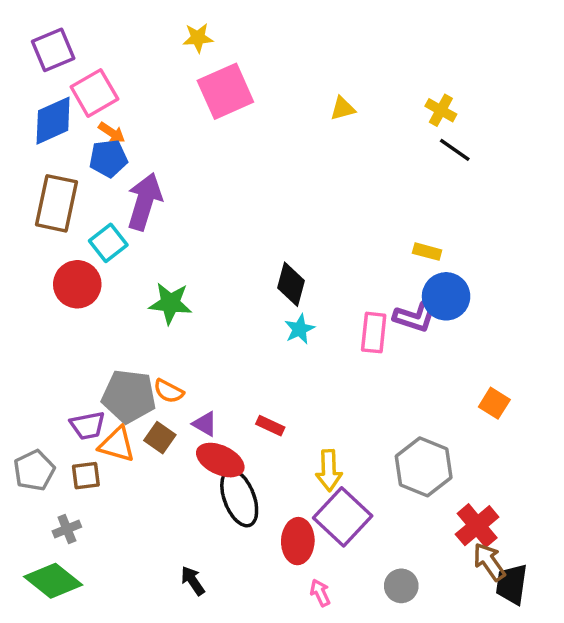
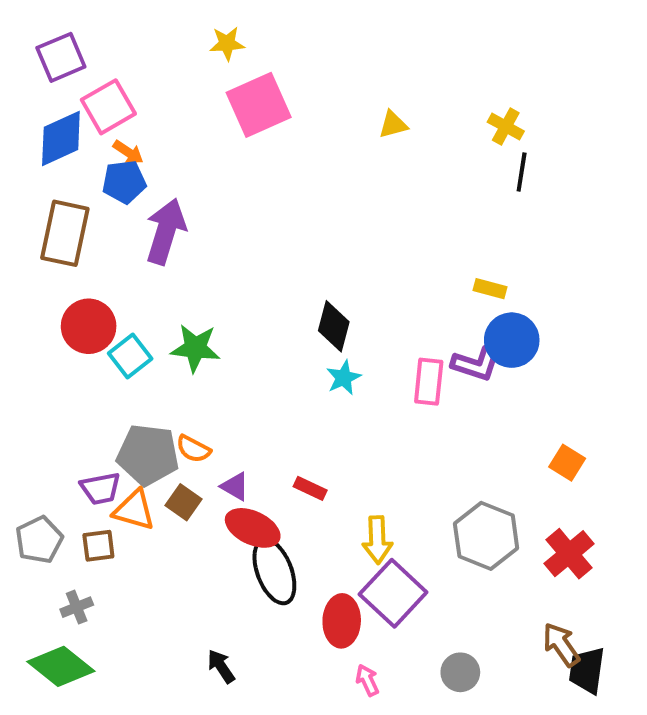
black line: (455, 150) -> (522, 172), turned 64
cyan square: (108, 243) -> (130, 356), moved
red cross: (477, 526) -> (569, 554), moved

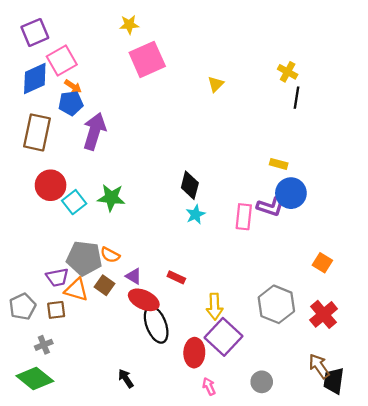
yellow triangle: (393, 125) -> (216, 84), moved, turned -30

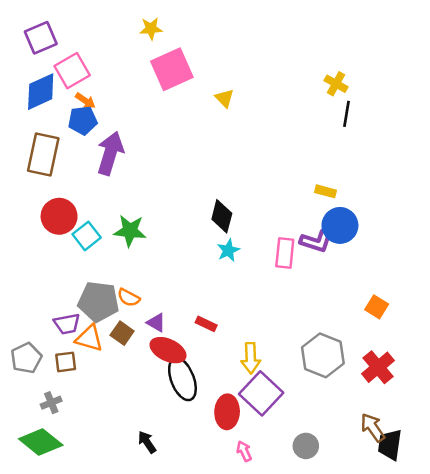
yellow triangle: (216, 84) -> (224, 98), moved, turned -30

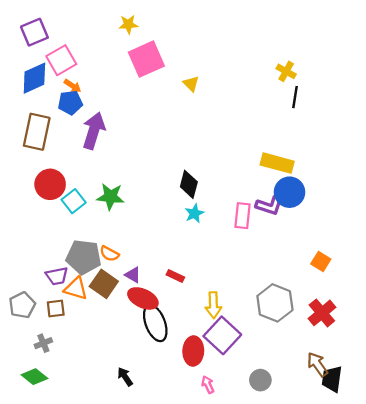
yellow rectangle: (325, 191) -> (277, 163), size x1.8
brown square: (122, 333) -> (104, 284), size x1.4
green diamond: (41, 442) -> (34, 377), size x0.7

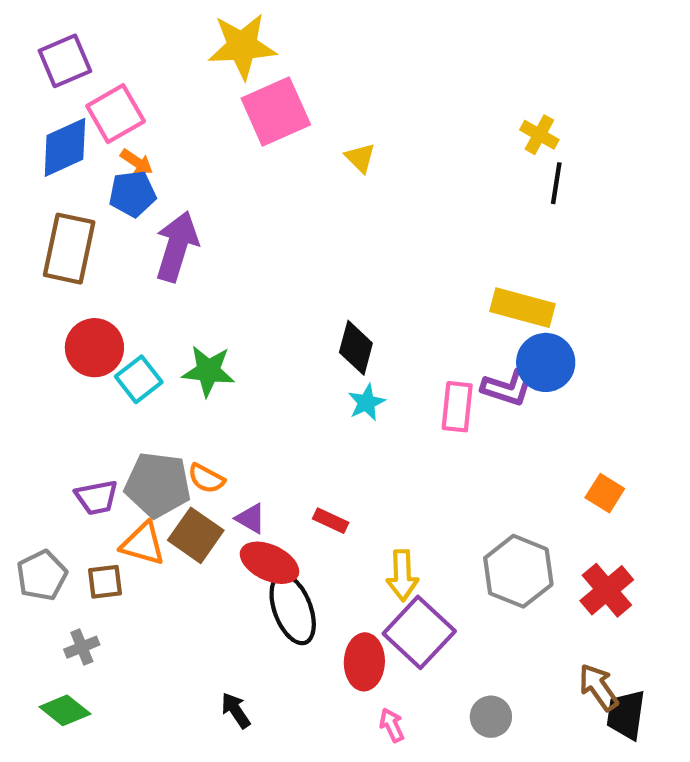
yellow star: (128, 24) -> (242, 46), size x1.8
purple trapezoid: (57, 276) -> (97, 497), moved

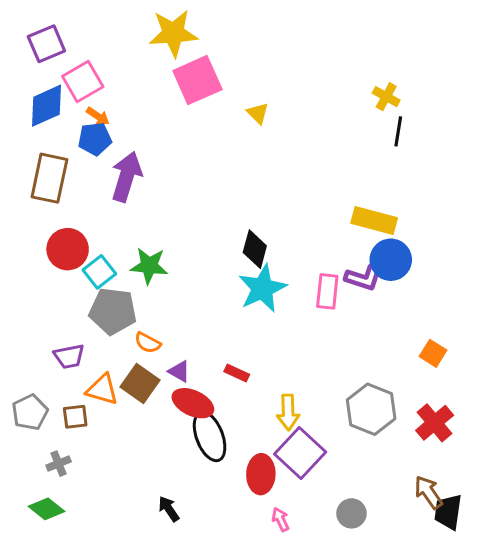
cyan star: (366, 403) -> (262, 288), size x1.8
gray pentagon: (158, 485) -> (113, 311), moved

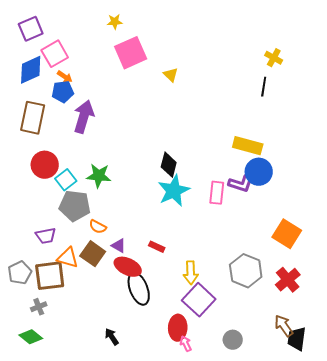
yellow star: (173, 33) -> (115, 22), size x0.5
yellow cross: (386, 97) -> (274, 58), moved
orange square: (433, 353) -> (287, 234), size x1.6
brown square: (75, 417) -> (50, 276), size x1.8
red ellipse: (261, 474) -> (178, 328), moved

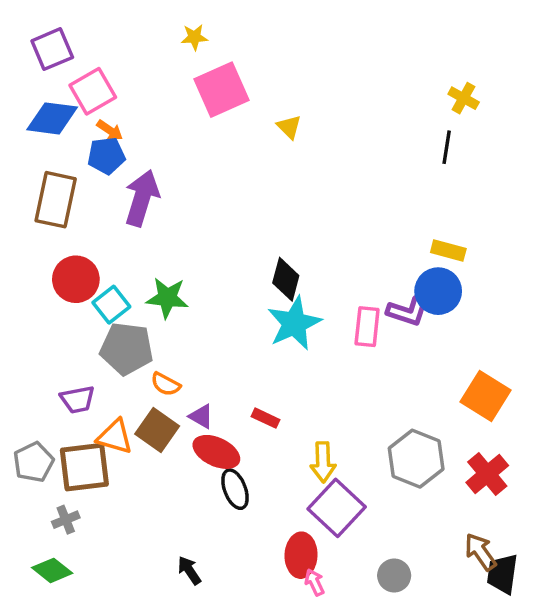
blue diamond: (31, 70) -> (52, 118), turned 32
yellow rectangle: (248, 146) -> (448, 250), moved, size x0.7
black ellipse: (139, 289) -> (235, 489), size x0.7

